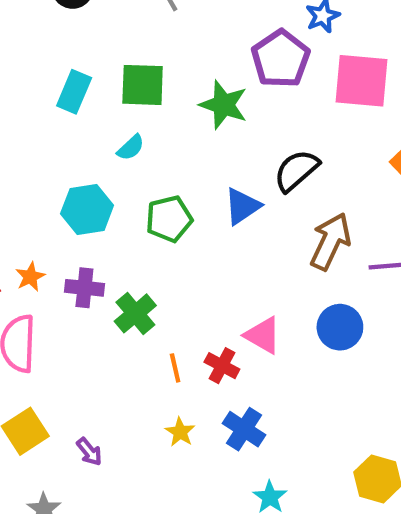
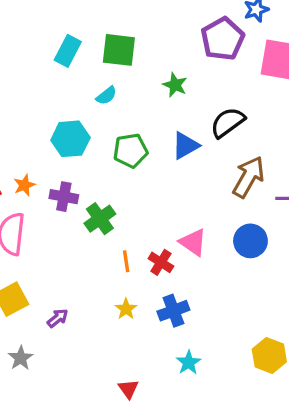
green star: (224, 105) -> (175, 85), moved, size x0.7
blue cross: (244, 429) -> (173, 311), turned 32
purple arrow: (89, 452) -> (58, 318), turned -95

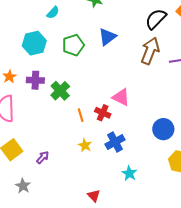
black semicircle: (228, 122) -> (156, 19), moved
blue circle: (250, 241) -> (163, 129), moved

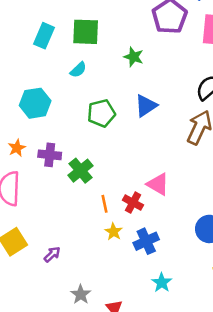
cyan hexagon: (34, 43) -> (35, 103), moved
yellow star: (85, 145) -> (114, 232), moved
gray star: (23, 186) -> (81, 294), moved

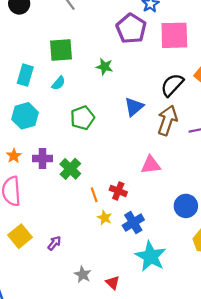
cyan rectangle: (44, 36) -> (25, 75), moved
blue triangle: (146, 106) -> (134, 107), moved
pink triangle: (158, 184) -> (151, 165), moved, turned -30
cyan star: (162, 283) -> (151, 256), size x1.8

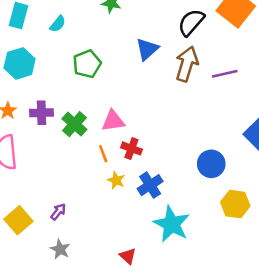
pink triangle: (151, 165) -> (113, 121), moved
yellow square: (20, 236) -> (18, 220), moved
gray star: (83, 274) -> (60, 249), moved

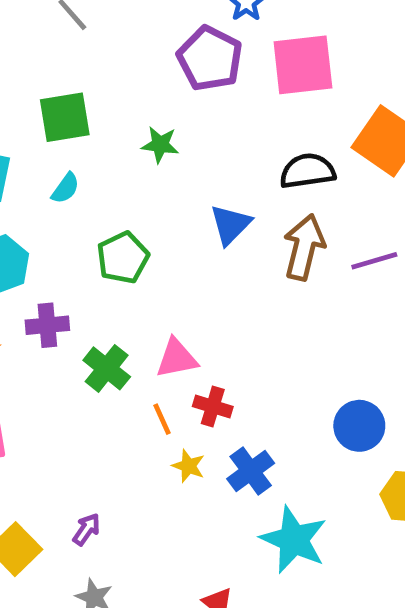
black semicircle: (191, 22) -> (308, 171), turned 44
purple cross: (42, 113) -> (47, 325), moved

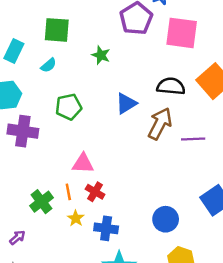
purple cross: (47, 325) -> (23, 131), size x1.4
green cross: (107, 368) -> (42, 202), moved
blue cross: (251, 471) -> (106, 228), turned 30

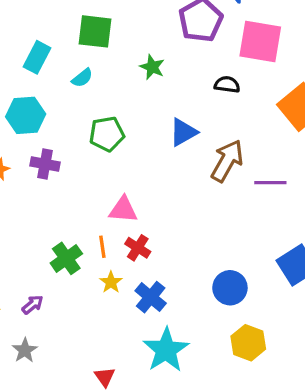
black semicircle: (171, 86) -> (227, 85), moved, size x0.7
purple cross: (23, 131) -> (45, 164), size x0.7
blue cross: (106, 228) -> (151, 297), turned 30

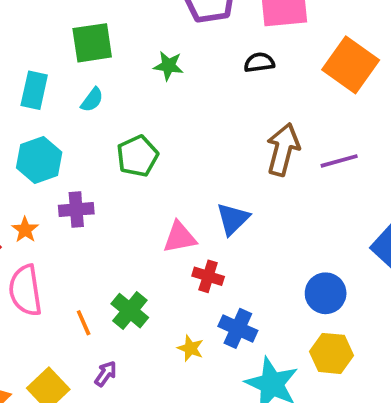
blue triangle: (183, 132) -> (233, 219), moved
orange line: (102, 247) -> (84, 323), moved
yellow star: (111, 282) -> (190, 348), moved
yellow hexagon: (248, 343) -> (331, 353), moved

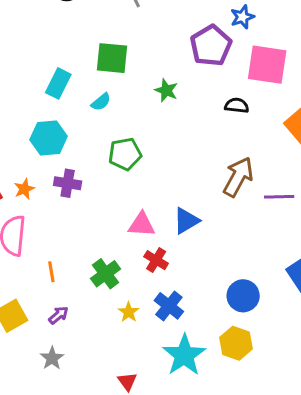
green cross: (130, 311) -> (106, 274), moved

